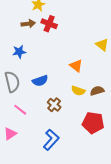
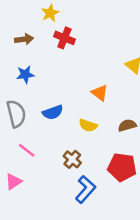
brown arrow: (28, 24) -> (24, 39), moved
yellow semicircle: (78, 91) -> (88, 125), moved
brown cross: (54, 105) -> (72, 159), moved
blue L-shape: (51, 140) -> (85, 189), moved

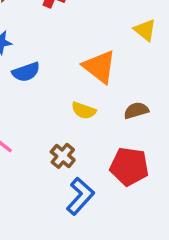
orange triangle: (100, 93) -> (99, 67), size x1.5
blue semicircle: (53, 112) -> (26, 72), moved

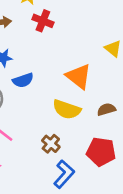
yellow semicircle: (84, 110) -> (67, 109), size x1.5

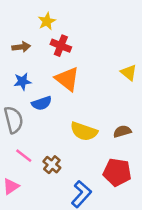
orange triangle: (79, 76) -> (67, 79), moved
brown cross: (51, 144) -> (52, 165), moved

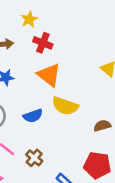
blue semicircle: (42, 103) -> (33, 116), moved
yellow semicircle: (84, 131) -> (65, 106), moved

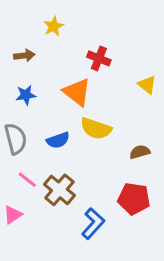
red cross: (43, 43) -> (99, 58), moved
brown cross: (34, 158) -> (59, 190), size x1.5

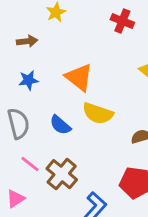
red cross: (99, 58) -> (122, 21), moved
blue semicircle: (58, 140) -> (60, 125), turned 60

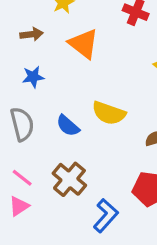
orange triangle: (79, 77) -> (84, 44), moved
pink line: (30, 164) -> (22, 178), moved

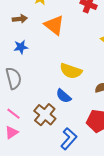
blue semicircle: (68, 126) -> (64, 96), moved

